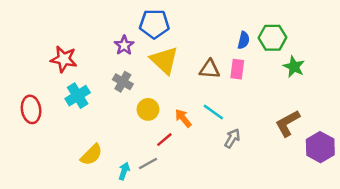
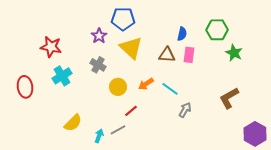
blue semicircle: (244, 40) -> (182, 34), moved
orange arrow: (183, 118) -> (146, 84), moved, turned -84
purple hexagon: (320, 147) -> (255, 134), moved

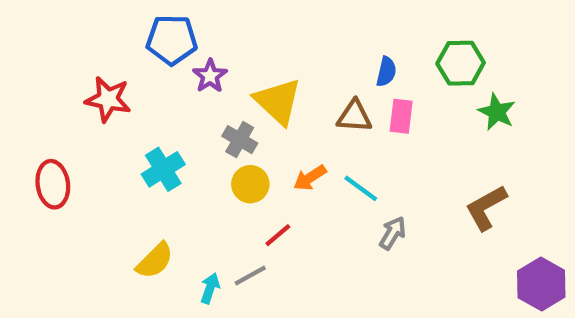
blue pentagon: (123, 19) -> (172, 40), moved
gray cross: (98, 65) -> (240, 140), moved
cyan cross: (62, 76) -> (163, 169), moved

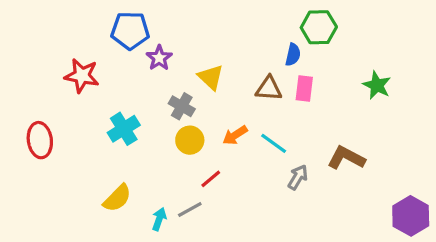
green hexagon: (461, 63) -> (319, 27), moved
yellow triangle: (278, 101) -> (211, 77), size x0.7
brown L-shape: (486, 208) -> (346, 158), moved, turned 57

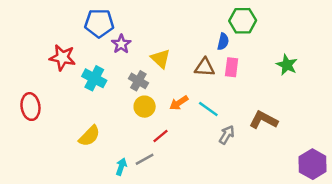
cyan cross: (124, 129) -> (94, 78), moved, turned -30
yellow semicircle: (117, 198) -> (89, 136), moved

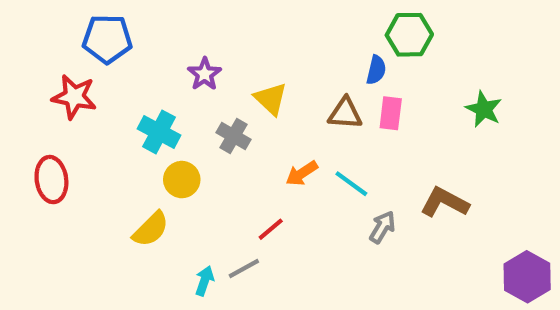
blue pentagon: (99, 23) -> (107, 39), moved
red star: (62, 57) -> (74, 97), moved
yellow circle: (145, 107) -> (182, 180), moved

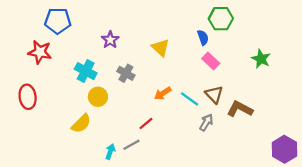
blue semicircle: (376, 70) -> (203, 38), turned -32
yellow triangle: (271, 99) -> (160, 48), moved
brown triangle: (345, 113) -> (214, 95), moved, turned 42
pink rectangle: (391, 113) -> (211, 61), turned -54

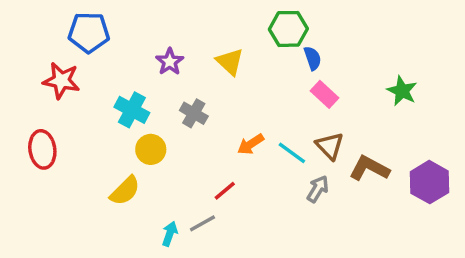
green hexagon: (221, 19) -> (288, 29), moved
yellow triangle: (160, 48) -> (230, 62), moved
purple hexagon: (284, 149) -> (430, 182), moved

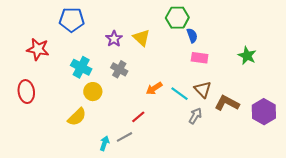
blue pentagon: (89, 32) -> (72, 20), moved
purple star: (170, 62) -> (114, 39), moved
pink rectangle: (325, 94) -> (200, 58), turned -35

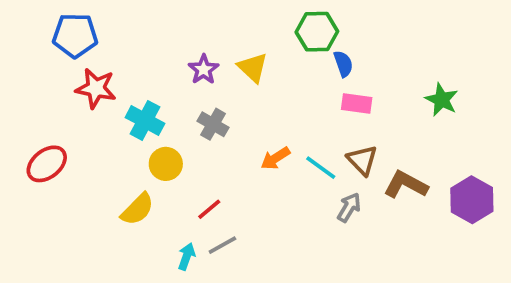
blue pentagon: (72, 20) -> (75, 35), moved
red star: (38, 49) -> (96, 88), moved
red ellipse: (26, 92) -> (47, 164), turned 60
red line: (138, 117) -> (209, 209), moved

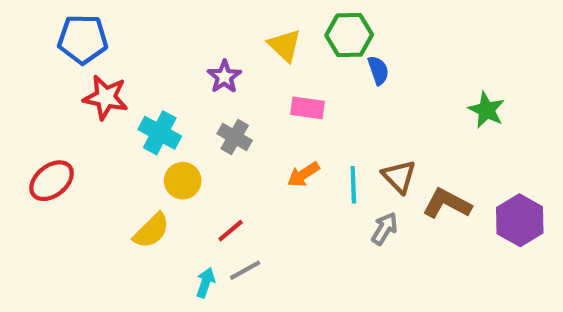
yellow triangle: (253, 68) -> (285, 45), moved
pink rectangle: (357, 103) -> (308, 108), moved
cyan line: (321, 168) -> (353, 185), turned 52

